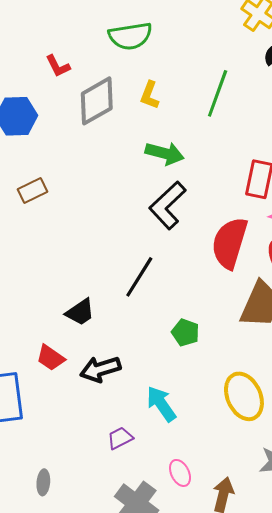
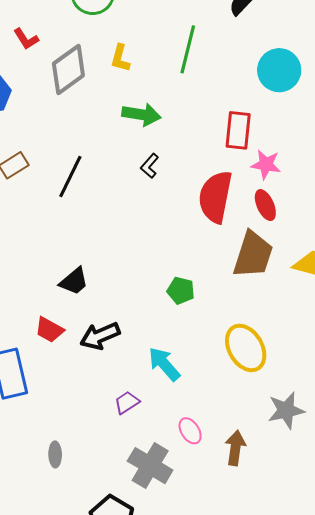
black L-shape: (168, 205) -> (150, 166), size x0.5
black line: (139, 277) -> (70, 177), moved

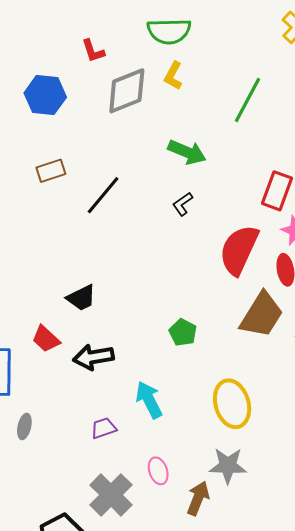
yellow L-shape: (120, 58) -> (173, 76), moved
gray star: (286, 410) -> (228, 466), moved
gray ellipse: (55, 454) -> (24, 426), moved

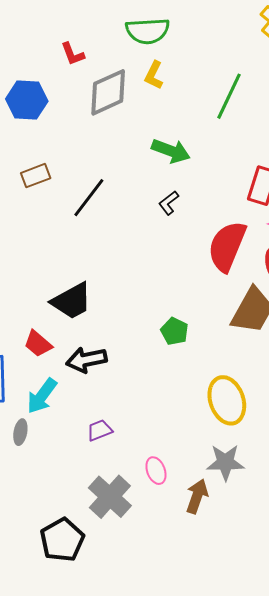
black trapezoid: (81, 298) -> (72, 301), size x1.4
cyan arrow: (149, 400) -> (42, 396), moved, turned -114

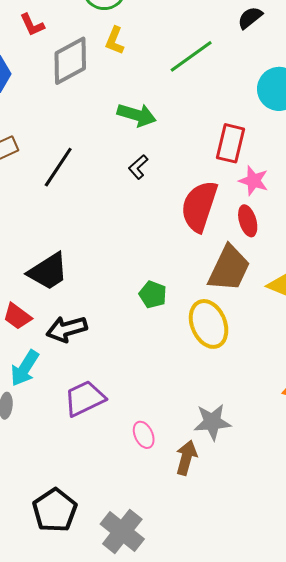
green line: (229, 96) -> (191, 56), turned 33
yellow ellipse: (227, 400) -> (209, 324), moved
purple trapezoid: (100, 430) -> (85, 398), size x1.6
gray cross: (110, 497) -> (122, 531), moved

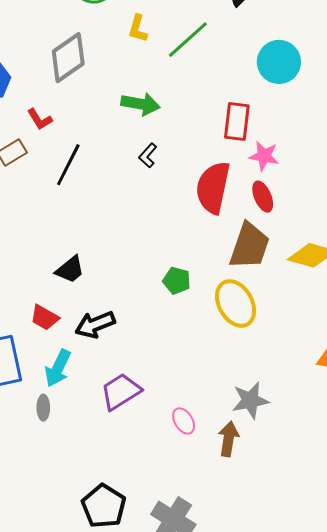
red L-shape: (32, 25) -> (40, 119), moved
yellow L-shape: (115, 40) -> (138, 29), moved
black trapezoid: (48, 271) -> (70, 269), size x0.7

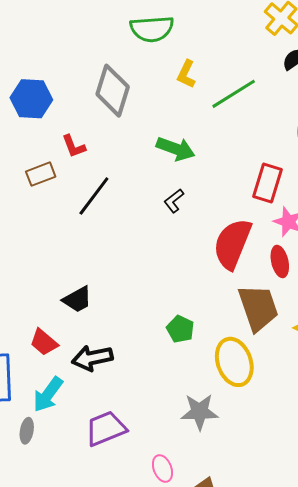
gray diamond: (68, 58) -> (113, 91), turned -48
brown trapezoid: (250, 246) -> (258, 308), turned -48
gray star: (250, 400) -> (199, 412), moved

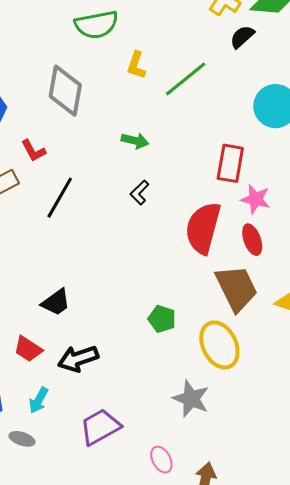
green arrow: (176, 149) -> (135, 141), size x0.7
cyan arrow: (48, 394) -> (39, 400), size x0.7
gray star: (199, 412) -> (191, 399), turned 30
gray ellipse: (27, 431) -> (22, 439), turned -75

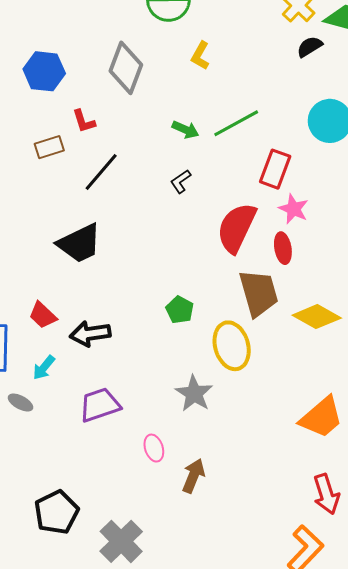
green line: (186, 79) -> (236, 123), moved
black trapezoid: (56, 302) -> (79, 243), moved, size x1.5

